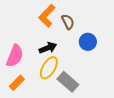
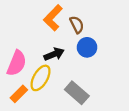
blue circle: (88, 42) -> (87, 47), moved
yellow ellipse: (49, 68) -> (40, 78), moved

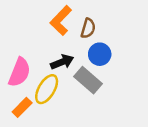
brown semicircle: (77, 25) -> (88, 28), turned 42
gray rectangle: (77, 93) -> (88, 80), moved

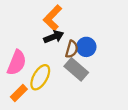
brown semicircle: (88, 28) -> (72, 49), moved
black arrow: (62, 62) -> (54, 37), moved

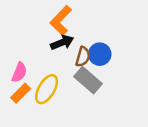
pink semicircle: (17, 63) -> (19, 72), size x0.7
orange rectangle: (19, 93) -> (21, 93), moved

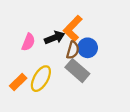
orange L-shape: (61, 20) -> (73, 28), moved
pink semicircle: (19, 72) -> (28, 42), moved

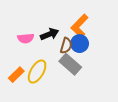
orange L-shape: (73, 28) -> (80, 26), moved
pink semicircle: (28, 42) -> (26, 38), turned 63

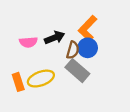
yellow ellipse: (37, 72) -> (41, 79), turned 40
orange rectangle: (16, 75) -> (18, 82), turned -63

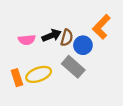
orange L-shape: (88, 28) -> (101, 27), moved
brown semicircle: (73, 50) -> (67, 38), moved

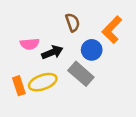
black arrow: (52, 35) -> (52, 52), moved
brown semicircle: (67, 38) -> (73, 22), moved, turned -35

